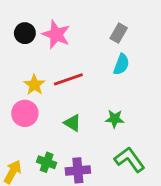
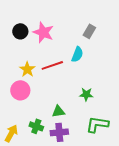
cyan semicircle: (121, 64) -> (77, 54), moved
green triangle: (72, 123) -> (58, 111), moved, turned -40
green L-shape: (130, 160) -> (97, 124), turned -45

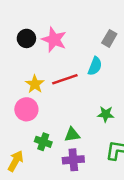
green cross: (36, 126) -> (43, 142), moved

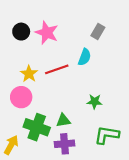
green cross: (43, 142) -> (37, 127), size x1.6

